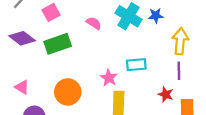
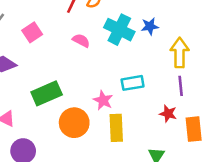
green rectangle: (58, 44) -> (47, 93), moved
orange circle: (68, 92) -> (74, 123), moved

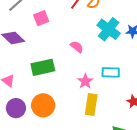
pink semicircle: (81, 41) -> (77, 47), moved
orange circle: (74, 123) -> (43, 105), moved

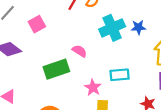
cyan cross: (109, 29) -> (112, 28), turned 35
green rectangle: (43, 67) -> (56, 69), moved

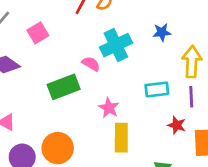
cyan cross: (112, 28) -> (116, 45), moved
cyan rectangle: (120, 75) -> (157, 89), moved

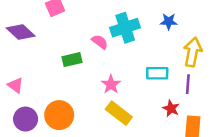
green rectangle: (64, 87) -> (72, 60), size x0.7
yellow rectangle: (121, 138) -> (119, 113), turned -60

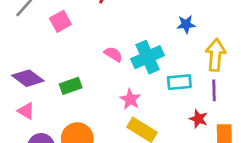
cyan cross: (125, 28) -> (148, 57), moved
purple diamond: (21, 32) -> (28, 78), moved
green rectangle: (72, 60) -> (71, 86), moved

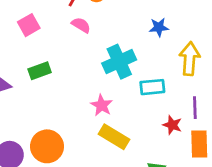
pink semicircle: (113, 54) -> (81, 25), moved
green rectangle: (71, 86) -> (40, 71), moved
purple line: (214, 90) -> (195, 108), moved

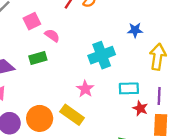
pink semicircle: (81, 25) -> (52, 35), moved
cyan rectangle: (152, 87) -> (129, 88), moved
yellow rectangle: (114, 137) -> (72, 115), moved

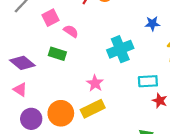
green rectangle: (38, 58) -> (57, 54), turned 35
pink star: (85, 89) -> (95, 83), moved
yellow rectangle: (72, 115) -> (93, 109), turned -60

